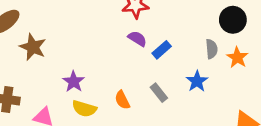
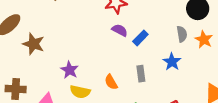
gray rectangle: (159, 93) -> (141, 74), turned 35

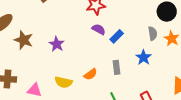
purple star: (69, 70) -> (57, 44), moved
orange semicircle: (111, 82) -> (90, 74), turned -96

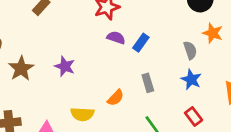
gray semicircle: (153, 33) -> (190, 50), moved
brown star: (24, 40) -> (21, 69), turned 30
blue star: (144, 57) -> (191, 79), moved

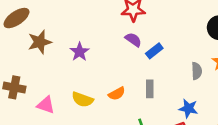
blue star: (191, 79) -> (188, 108), moved, turned -30

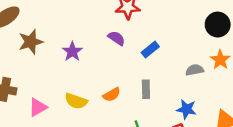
purple semicircle: (133, 40) -> (116, 38), moved
gray semicircle: (197, 71) -> (195, 70), turned -98
pink triangle: (46, 105) -> (38, 107), turned -48

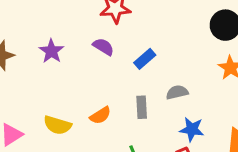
purple star: (72, 51) -> (51, 51), moved
gray semicircle: (195, 70) -> (177, 92), moved

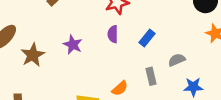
purple semicircle: (103, 47) -> (113, 34), turned -112

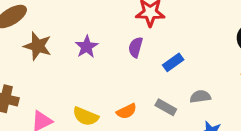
brown star: (33, 55) -> (38, 46), turned 30
gray rectangle: (151, 76) -> (166, 107), turned -63

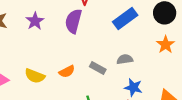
purple semicircle: (136, 47) -> (73, 21), size x1.5
blue rectangle: (173, 62) -> (125, 19), moved, size x1.5

